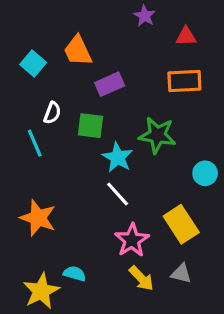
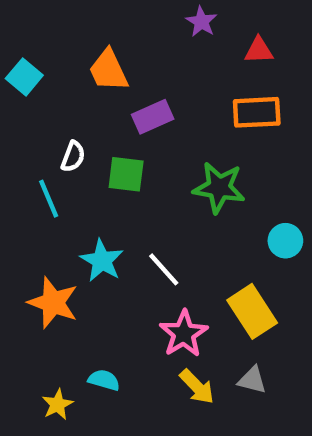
cyan square: (33, 63) -> (24, 77), moved
cyan star: (118, 157) -> (102, 261), moved
yellow star: (41, 291) -> (58, 404), size x0.6

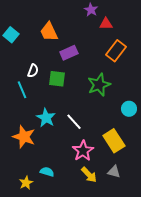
red triangle: (259, 50) -> (106, 24), moved
orange rectangle: (257, 112) -> (116, 51), turned -50
green star: (219, 188) -> (99, 85), turned -30

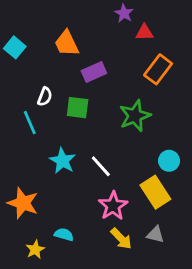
cyan circle: (129, 109) -> (169, 161), moved
orange star: (24, 137) -> (23, 203), moved

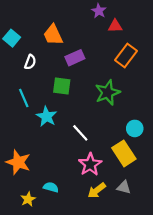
white semicircle: (45, 97) -> (30, 62), moved
cyan star: (63, 161) -> (47, 116), moved
yellow arrow: (121, 239) -> (97, 191), turned 96

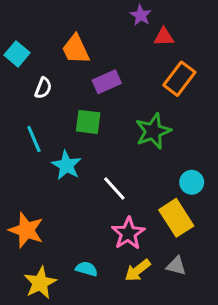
cyan semicircle: (51, 187) -> (87, 269), moved
yellow star: (28, 199) -> (40, 283), size x1.5

